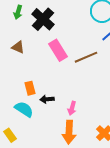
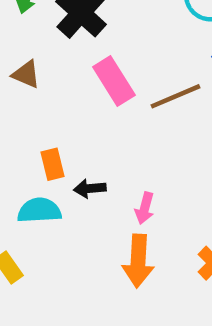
cyan semicircle: (24, 109) -> (39, 210), turned -36

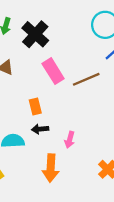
orange rectangle: (52, 164) -> (35, 107), moved
orange arrow: (138, 261) -> (51, 168), moved

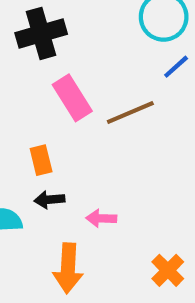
black cross: (35, 34) -> (41, 33), turned 32
pink arrow: (70, 140) -> (101, 218), turned 77

